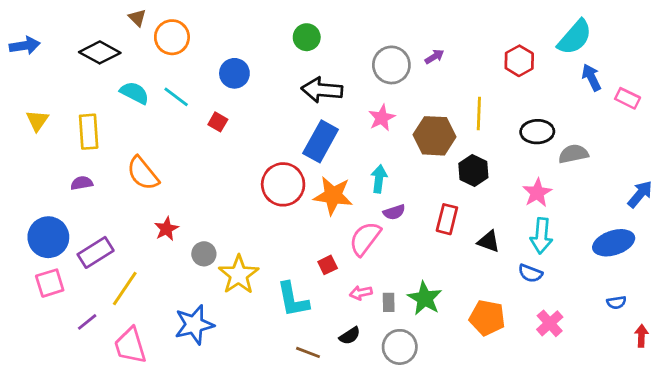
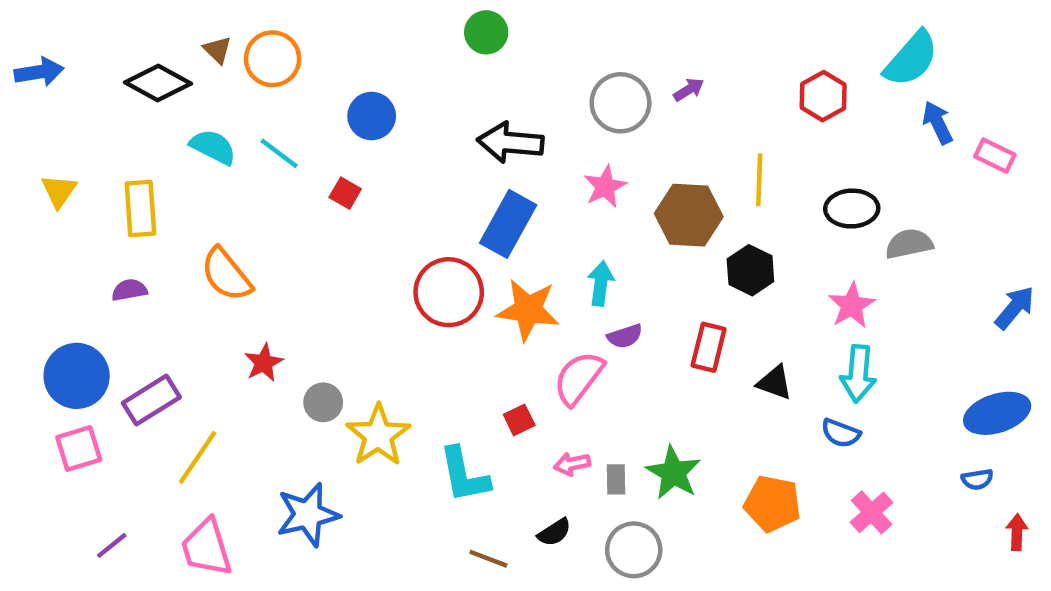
brown triangle: (137, 18) -> (217, 50), moved
green circle: (307, 37) -> (486, 32), moved
blue ellipse: (614, 243) -> (997, 413), moved
purple line: (87, 322) -> (112, 545), moved

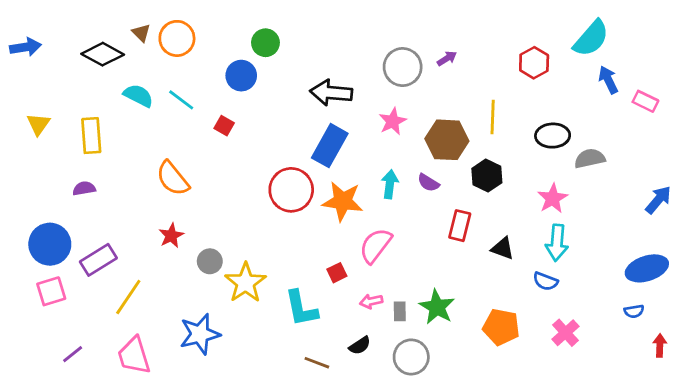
green circle: (486, 32) -> (265, 43), moved
orange semicircle: (226, 275) -> (173, 178), moved
purple semicircle: (625, 336) -> (428, 183), moved, turned 50

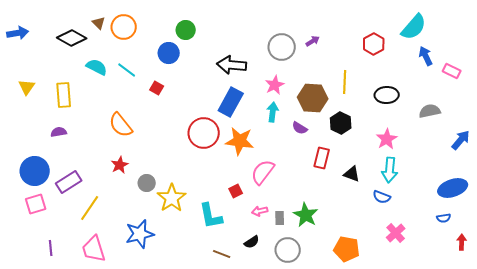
gray semicircle: (590, 158) -> (430, 111), moved
cyan arrow: (390, 184) -> (273, 112), moved
orange pentagon: (501, 327) -> (347, 249), moved
purple line: (73, 354) -> (51, 248), turned -56

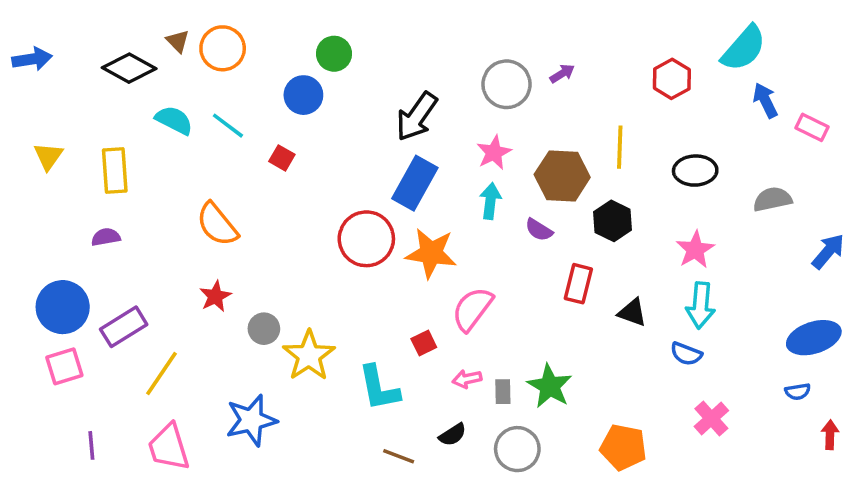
black arrow: (232, 65) -> (417, 117), turned -60

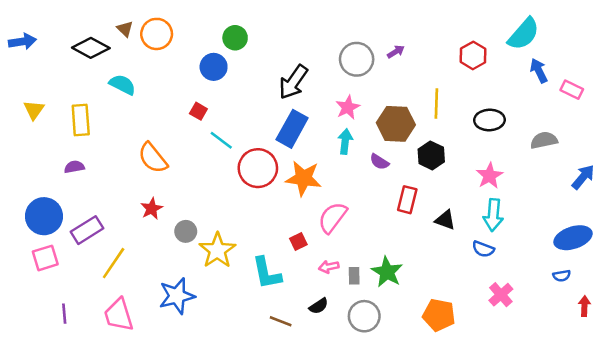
cyan line: (228, 126) -> (221, 140), moved

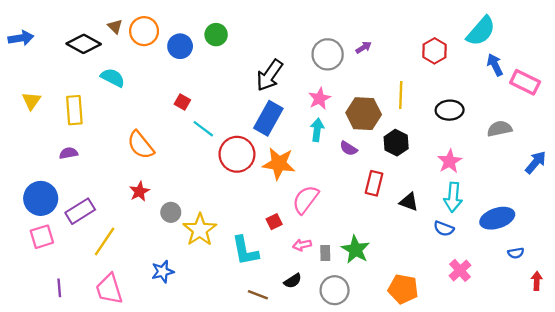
blue circle: (214, 67) -> (180, 46), moved
pink rectangle: (572, 90) -> (525, 82), size x1.4
blue ellipse: (573, 238) -> (497, 218), moved
blue star: (177, 296) -> (163, 272), size x0.7

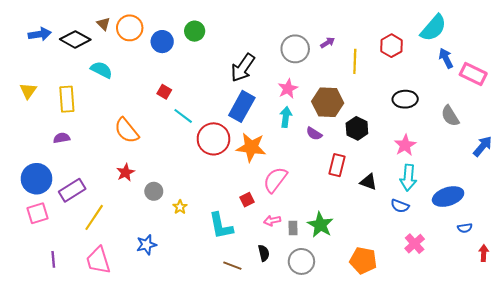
blue arrow: (21, 38) -> (40, 34), moved
yellow line: (401, 95) -> (355, 61), moved
gray semicircle: (500, 129) -> (450, 116), turned -110
yellow star: (200, 230) -> (180, 207), size x0.5
black semicircle: (293, 281) -> (264, 253), turned -70

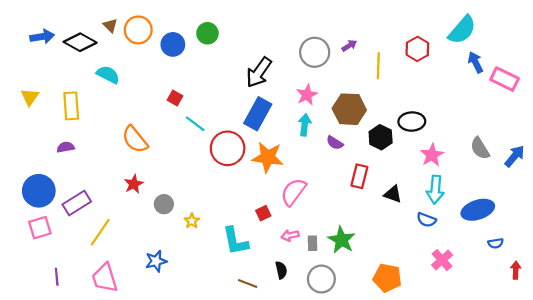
black ellipse: (405, 99) -> (412, 122), moved
gray semicircle: (450, 116) -> (480, 148), moved

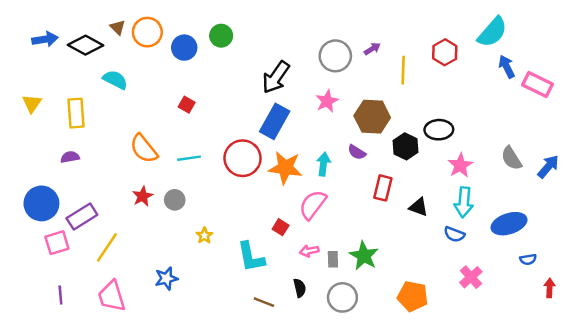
cyan line: (195, 124) -> (189, 158), moved, turned -45
cyan arrow: (305, 125) -> (323, 164), moved
gray circle: (164, 204) -> (175, 200), moved
red square: (263, 213) -> (281, 227), turned -32
pink square: (40, 228) -> (57, 243), moved

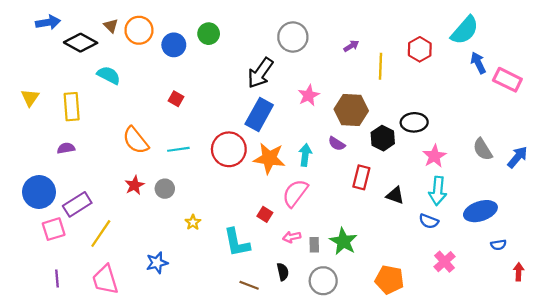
blue arrow: (45, 39) -> (48, 22), moved
gray circle: (335, 56) -> (293, 37), moved

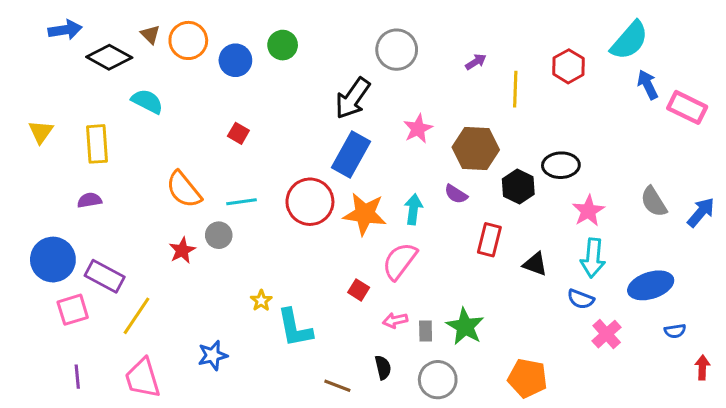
gray circle: (165, 189) -> (219, 235), moved
purple rectangle: (77, 204) -> (105, 276), turned 60
cyan L-shape: (237, 243) -> (295, 328), moved
pink cross: (444, 262) -> (607, 334), moved

